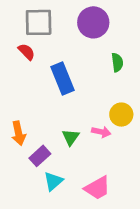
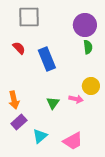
purple circle: (93, 22) -> (85, 25), moved
red semicircle: (27, 52) -> (19, 48), moved
purple rectangle: (40, 156) -> (19, 122), moved

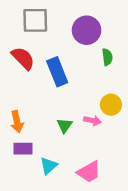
purple circle: (85, 25) -> (86, 30), moved
red semicircle: (19, 48) -> (23, 58), size x1.5
purple rectangle: (19, 122) -> (23, 149), turned 42

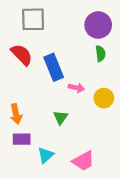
purple circle: (86, 30) -> (98, 25), moved
pink arrow: (93, 121) -> (76, 88), moved

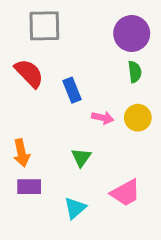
blue rectangle: (54, 67) -> (72, 90), size x0.7
yellow circle: (104, 98) -> (138, 118), moved
cyan triangle: (46, 155) -> (75, 208), moved
pink trapezoid: (83, 161) -> (126, 193), moved

